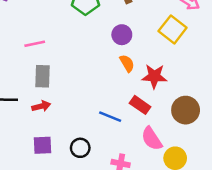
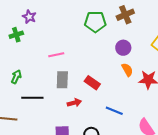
red rectangle: (140, 105) -> (92, 83), moved
red arrow: (41, 106) -> (74, 103), moved

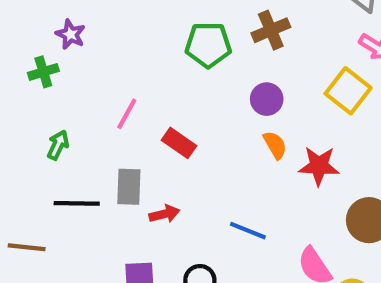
pink line: (56, 55) -> (127, 114), turned -49
green arrow: (16, 77) -> (58, 145), moved
gray rectangle: (62, 80) -> (129, 187), moved
red rectangle: (92, 83) -> (179, 143), moved

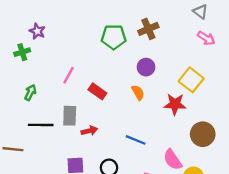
yellow square: (348, 91) -> (191, 80), moved
orange semicircle: (275, 145) -> (138, 93), moved

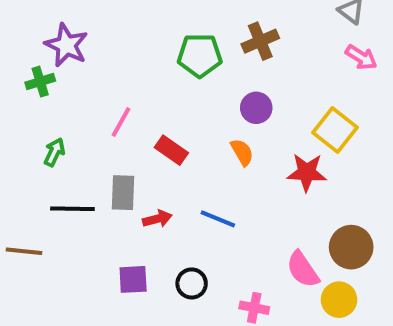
purple star: (37, 31) -> (66, 45), size x1.5
brown circle: (203, 134) -> (351, 247), moved
blue line: (136, 140) -> (218, 219), moved

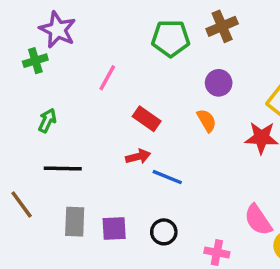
pink line: (121, 122) -> (107, 78), moved
gray rectangle: (123, 193) -> (75, 222), moved
red arrow: (157, 219) -> (138, 157), moved
blue line: (218, 219) -> (167, 177), moved
brown line: (24, 251) -> (22, 204), turned 48

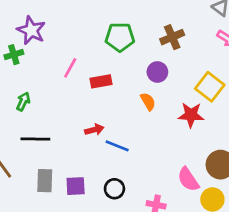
brown cross: (222, 26) -> (172, 37), moved
red rectangle: (147, 119) -> (101, 81), moved, turned -45

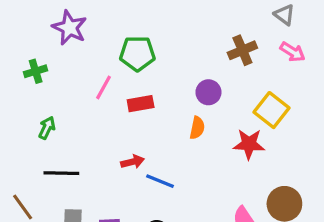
purple star: (31, 30) -> (69, 28), moved
green pentagon: (120, 37) -> (137, 53), moved
brown cross: (172, 37) -> (242, 50), moved
orange semicircle: (148, 102) -> (197, 128), turned 42

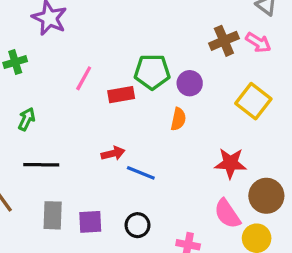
pink arrow: (293, 52) -> (258, 42), moved
green pentagon: (137, 53) -> (152, 72), moved
red star: (249, 144) -> (230, 163), moved

